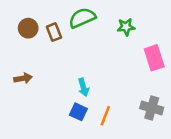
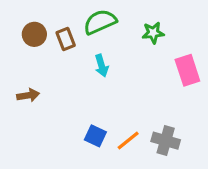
cyan arrow: (83, 87) -> (102, 66), moved
gray cross: (152, 108) -> (166, 141), moved
orange line: (105, 116) -> (128, 141), turned 30

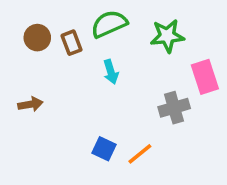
green star: (153, 33) -> (167, 36), size x1.4
gray cross: (166, 141) -> (174, 108), moved, turned -32

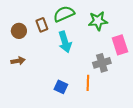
brown circle: (37, 38) -> (19, 31), moved
cyan arrow: (111, 72) -> (65, 42), size x1.5
orange line: (140, 154) -> (88, 83), moved, turned -49

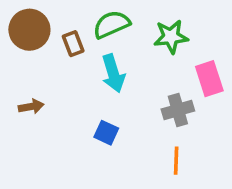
brown circle: (19, 31) -> (29, 30), moved, size x1.5
orange line: (88, 83) -> (176, 161), moved
blue square: (61, 87) -> (106, 133), moved

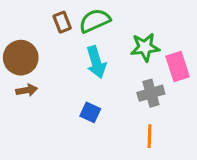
brown circle: (29, 30) -> (21, 58), moved
green star: (171, 37) -> (145, 47), moved
brown rectangle: (73, 44) -> (62, 22), moved

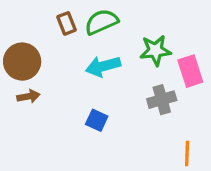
cyan arrow: (96, 62) -> (103, 66), turned 92
orange line: (149, 136) -> (187, 154), moved

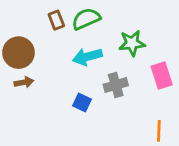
pink rectangle: (190, 71) -> (162, 76), moved
gray cross: (162, 100) -> (116, 85), moved

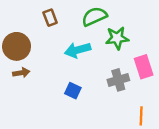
green semicircle: (86, 19) -> (94, 16), moved
gray cross: (116, 85) -> (118, 80), moved

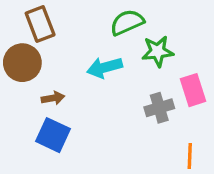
brown rectangle: (50, 18) -> (40, 24), moved, size x1.5
brown arrow: (21, 73) -> (53, 98), moved
blue square: (73, 91) -> (53, 135), moved, size x1.5

